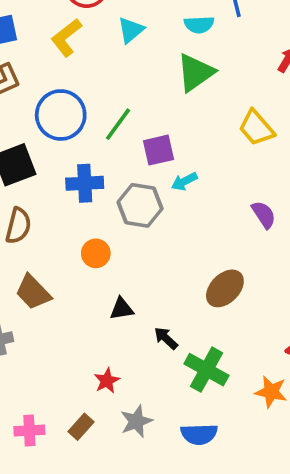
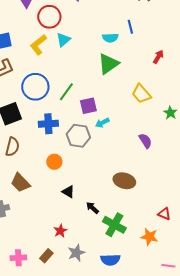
cyan triangle: (131, 30) -> (63, 40), moved
brown ellipse: (225, 288) -> (124, 181), turned 60
black triangle: (122, 309) -> (68, 192), turned 40

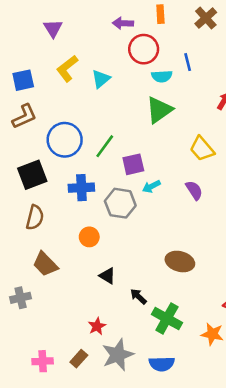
red circle: (49, 17) -> (144, 49), moved
yellow L-shape: (38, 45) -> (67, 69), moved
purple semicircle: (145, 141) -> (194, 190), moved
gray star: (76, 253) -> (118, 355), size x1.4

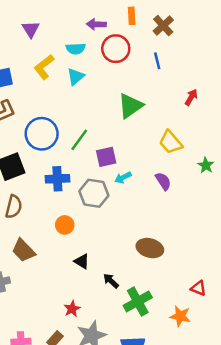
brown cross: (206, 18) -> (163, 26), moved
cyan semicircle: (162, 76) -> (76, 49), moved
green cross: (167, 319) -> (138, 302), turned 32

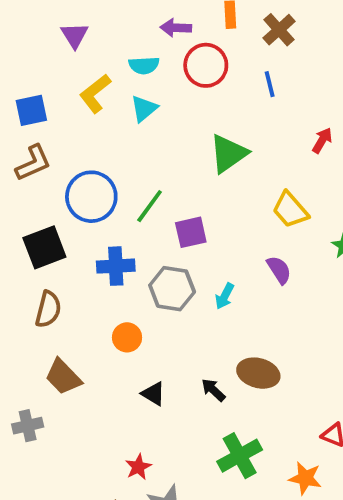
cyan arrow: (123, 178) -> (225, 296), moved, turned -35
black arrow: (111, 281) -> (213, 390), moved

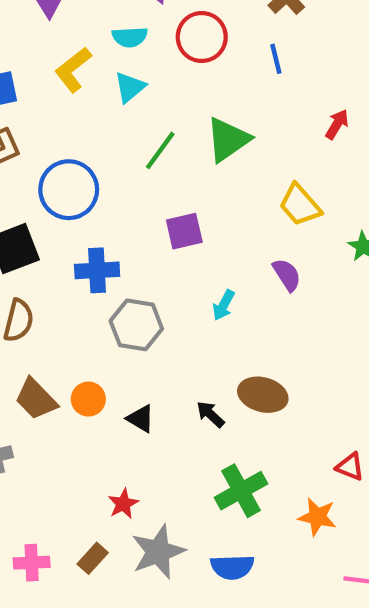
green line: (150, 206) -> (160, 150), moved
gray hexagon: (172, 289) -> (136, 325), moved
orange circle: (127, 337) -> (88, 399), moved

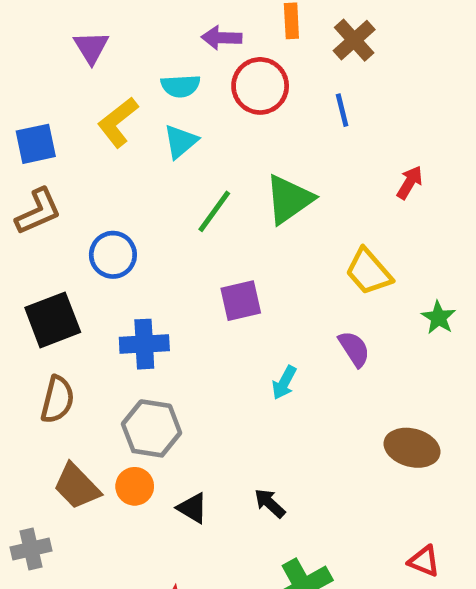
blue circle: (69, 190) -> (113, 255), size x0.7
gray hexagon: (136, 325) -> (152, 428), moved
brown ellipse: (263, 395) -> (412, 448), moved

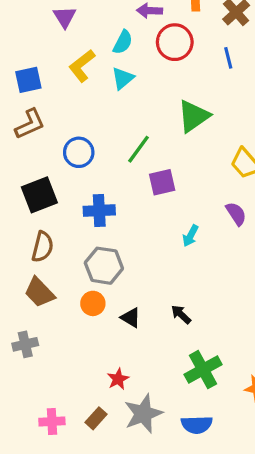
cyan semicircle: (180, 86) -> (123, 42), turned -60
green line: (214, 211) -> (139, 149), moved
brown trapezoid: (77, 486) -> (39, 292), moved

